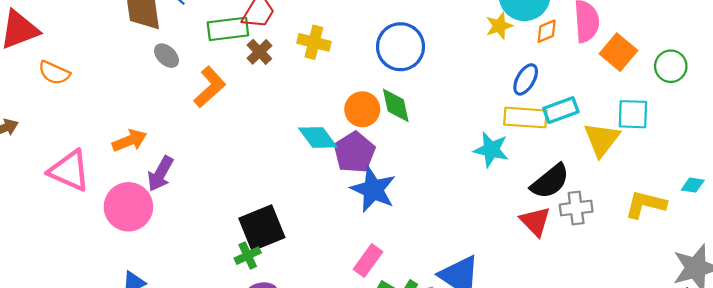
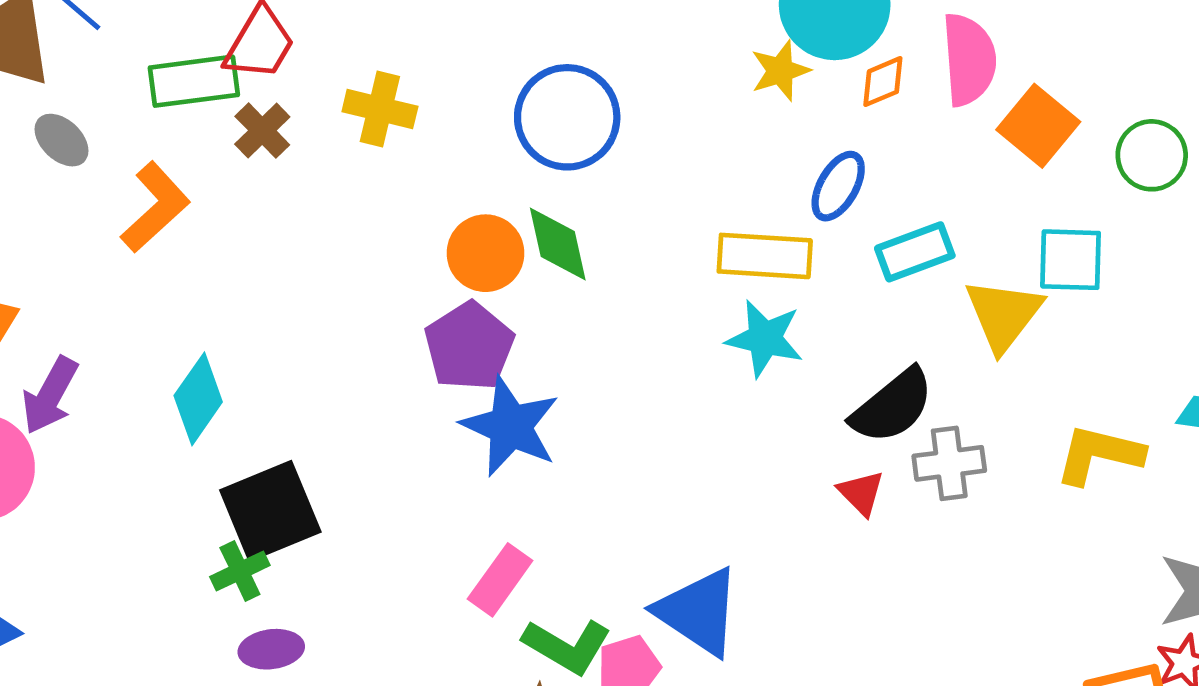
yellow rectangle: (525, 118) -> (765, 256), moved
cyan diamond: (318, 137) -> (198, 399), moved, turned 72
red triangle: (535, 221) -> (861, 493), size x0.7

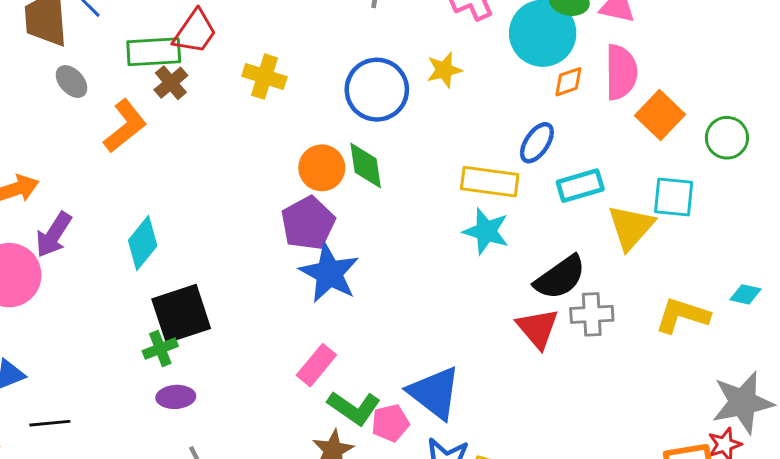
yellow star: (780, 71) -> (444, 70), moved
brown cross: (262, 131) -> (171, 83), moved
red triangle: (861, 493) -> (538, 328), size x1.5

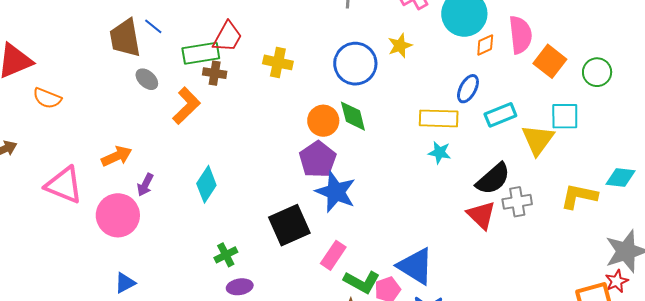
brown cross: (171, 83) -> (215, 73), turned -35
cyan star: (486, 231) -> (440, 152), size x0.7
purple arrow: (54, 235) -> (145, 185), size x0.7
cyan diamond: (745, 294) -> (620, 177), size x1.4
black square: (181, 314) -> (289, 225), moved

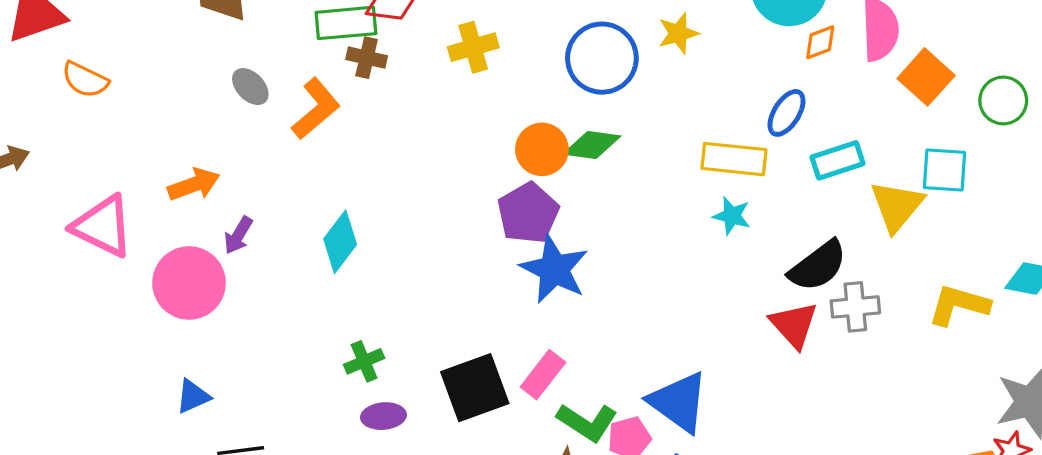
yellow cross: (278, 62) -> (473, 47), turned -32
gray ellipse: (147, 79) -> (250, 87), moved
green diamond: (353, 116) -> (592, 145), turned -72
black square: (289, 225) -> (475, 388), moved

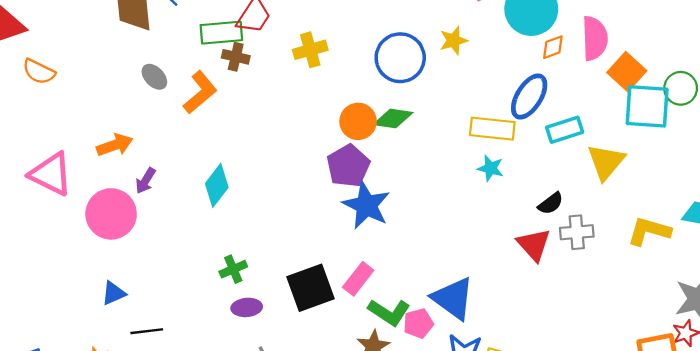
blue ellipse: (787, 113) -> (529, 97), size x1.4
cyan square: (944, 170) -> (647, 106), moved, size x1.4
black semicircle: (818, 266) -> (551, 204), size x0.6

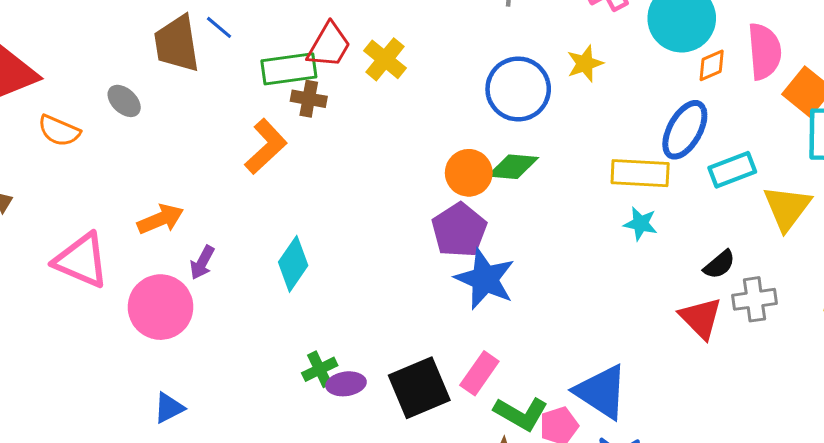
yellow cross: (310, 50) -> (385, 59), moved, turned -32
gray ellipse: (154, 77) -> (124, 101), moved
purple ellipse: (247, 307) -> (346, 384), moved

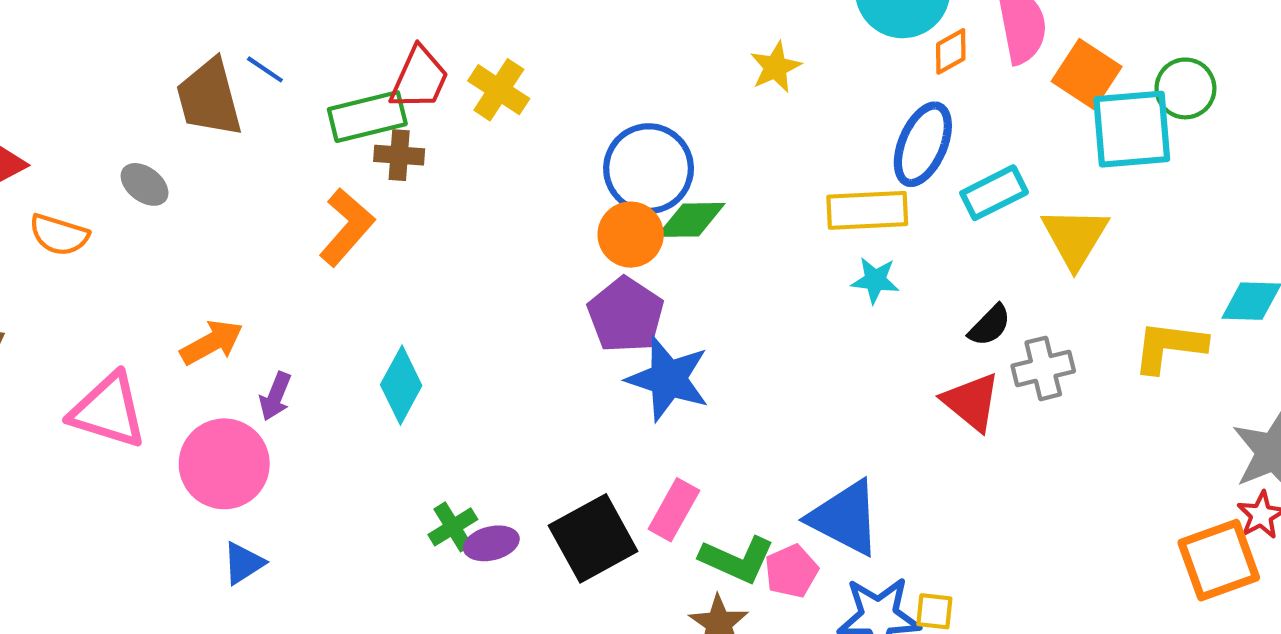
blue circle: (518, 89) -> (649, 169), moved
blue triangle: (169, 408) -> (243, 563), moved

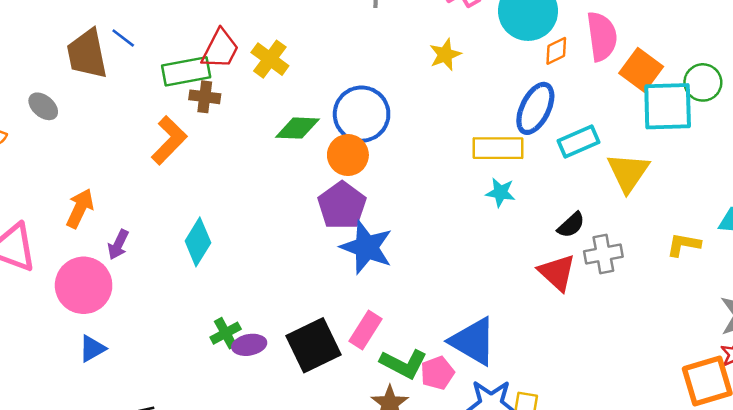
green diamond: (691, 220) -> (298, 128), moved
orange arrow: (212, 342) -> (80, 208), turned -39
yellow L-shape: (1169, 347) -> (684, 245), size x0.7

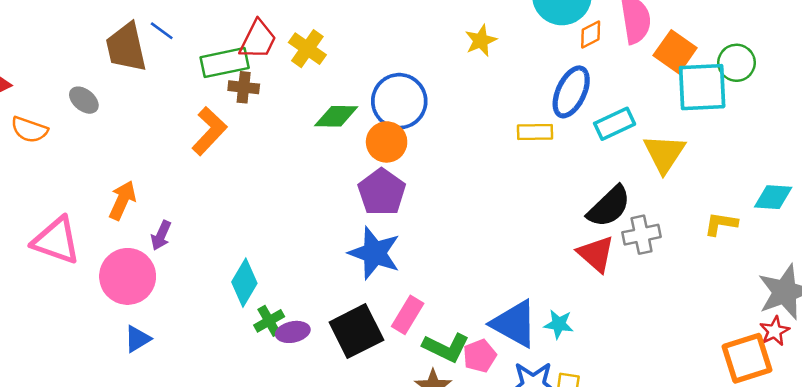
yellow rectangle: (498, 148) -> (535, 132), size x0.7
cyan star: (500, 192) -> (559, 324), moved
black semicircle: (571, 225) -> (609, 207), size x1.6
cyan diamond: (198, 242) -> (244, 283), moved
blue star: (366, 247) -> (374, 253), moved

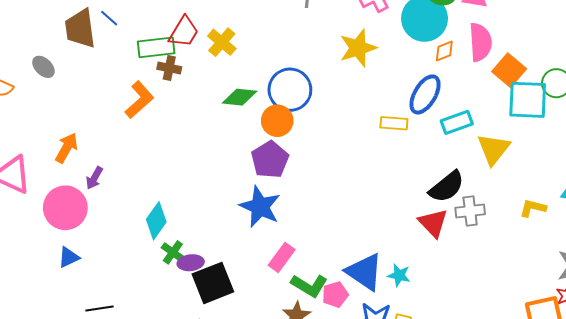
yellow star: (481, 40) -> (358, 48), size x1.5
green cross: (269, 321) -> (173, 252), turned -30
black square: (356, 331) -> (213, 283), moved

